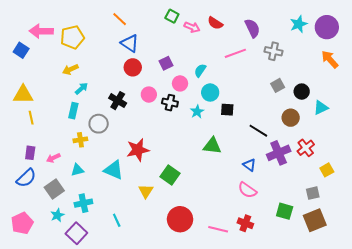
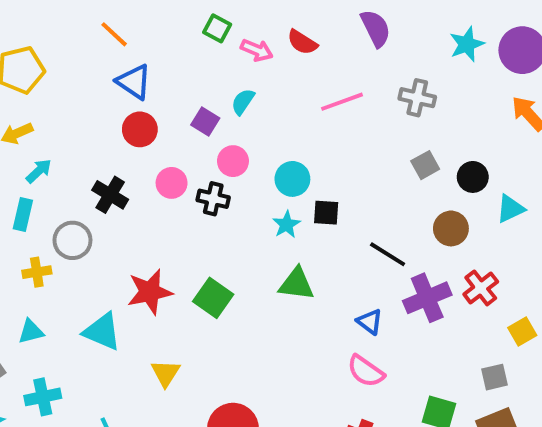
purple semicircle: (252, 28) -> (376, 28), moved
purple square: (166, 63) -> (205, 121), turned -32
cyan semicircle: (200, 70) -> (243, 102), moved
cyan star: (197, 112) -> (286, 225), moved
green square: (170, 175) -> (213, 298), moved

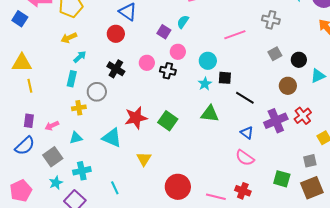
pink line: (342, 102) -> (235, 35), moved
red circle: (140, 129) -> (116, 34), moved
black line: (388, 254) -> (245, 98), moved

